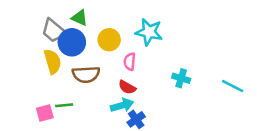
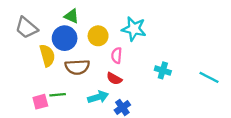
gray trapezoid: (54, 31) -> (26, 28), moved
cyan arrow: (122, 105) -> (98, 97), moved

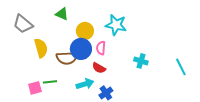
blue circle: (65, 38) -> (81, 49), moved
cyan line: (209, 77) -> (181, 67), turned 36

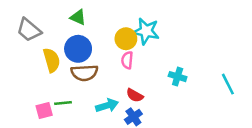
yellow circle: (85, 31) -> (126, 39), moved
blue circle: (81, 49) -> (78, 49), moved
red semicircle: (99, 68) -> (135, 95), moved

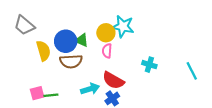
green triangle: (78, 17) -> (82, 40), moved
red semicircle: (135, 95) -> (113, 80), size x1.5
green line: (63, 103) -> (51, 95), moved

